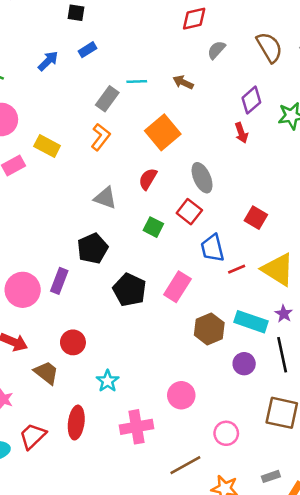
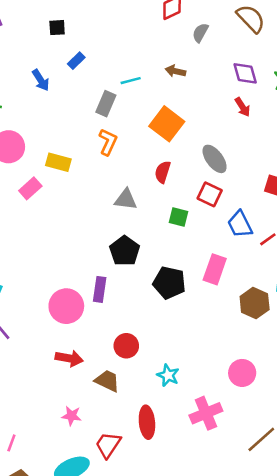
blue arrow: (48, 61) -> (41, 80), turned 115
purple diamond: (251, 100) -> (245, 73), turned -52

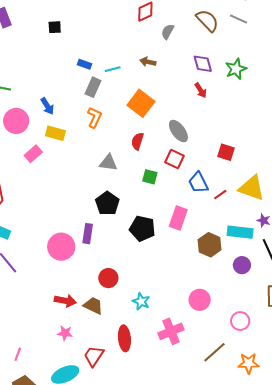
blue rectangle: (76, 61) -> (85, 64), moved, turned 64
blue arrow: (41, 80) -> (47, 106), moved
red arrow: (69, 358) -> (65, 301), moved

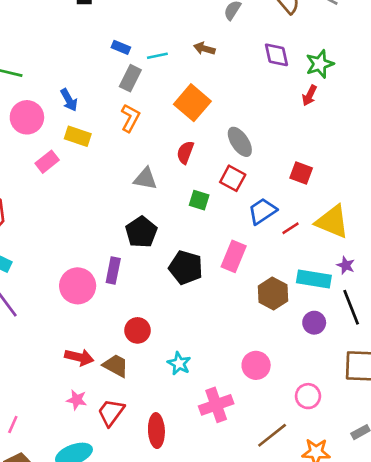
red arrow: (201, 90) -> (309, 95), moved, turned 56
blue trapezoid: (198, 183) -> (262, 211), turned 80
red ellipse: (124, 338) -> (156, 431), moved
red trapezoid: (94, 356) -> (111, 412), moved

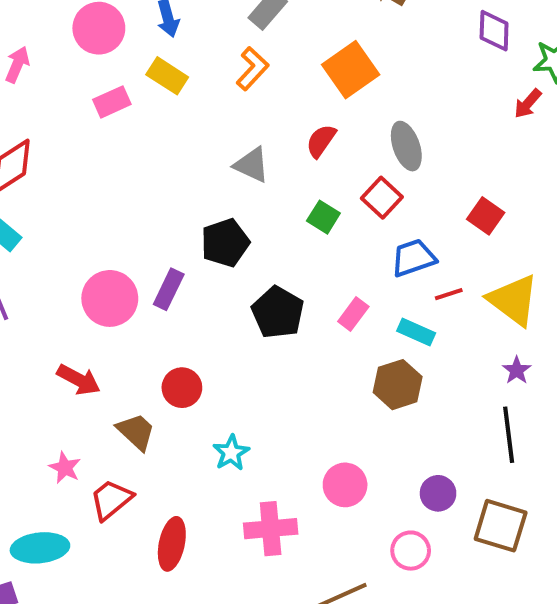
pink rectangle: (234, 256) -> (353, 314), size x0.7
cyan rectangle: (314, 279) -> (416, 332), moved, size x0.7
purple circle: (314, 323) -> (438, 493), moved
red arrow: (79, 357) -> (79, 380), moved

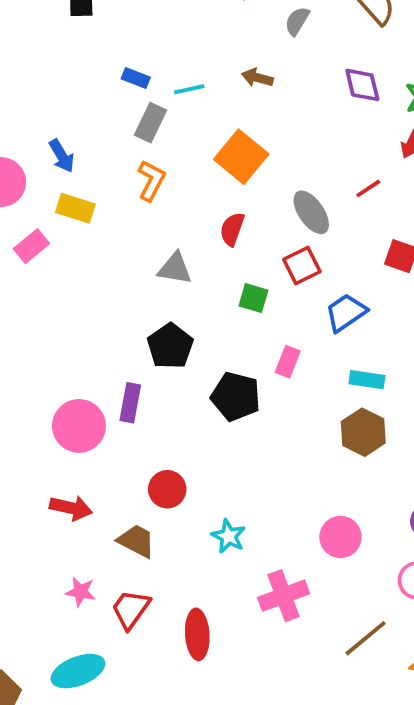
red square: (382, 198) -> (302, 266), turned 36
red line: (449, 294) -> (368, 188), moved
pink rectangle: (353, 314) -> (288, 362), moved

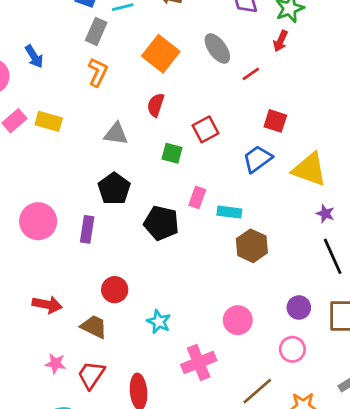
yellow rectangle: (75, 208) -> (49, 121), moved
gray ellipse: (311, 212) -> (217, 49), moved
blue trapezoid: (346, 313) -> (257, 159), moved
cyan rectangle: (367, 380) -> (229, 212), moved
pink circle: (79, 426) -> (38, 221), moved

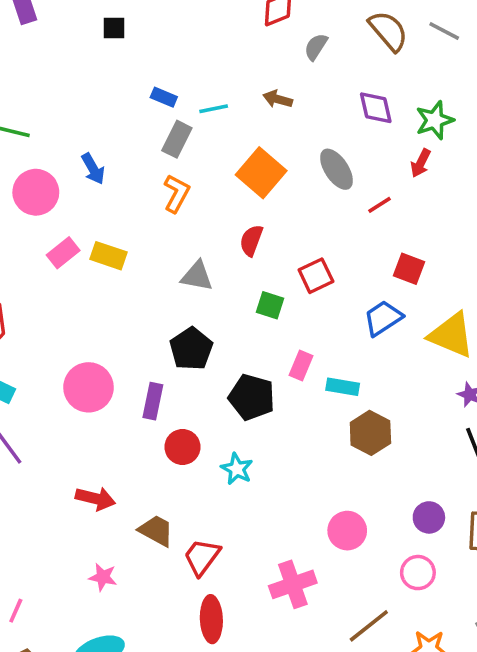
red circle: (115, 290) -> (182, 447), moved
cyan star: (159, 322) -> (237, 469), moved
red trapezoid: (91, 375) -> (202, 557), moved

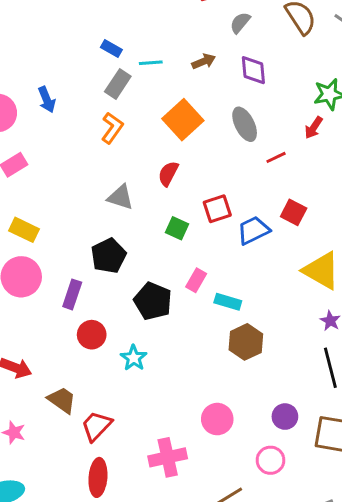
brown arrow: (278, 99) -> (204, 61), turned 135
purple diamond: (376, 108) -> (253, 70), moved
yellow rectangle: (109, 256) -> (24, 230), moved
blue trapezoid: (383, 318) -> (253, 230), moved

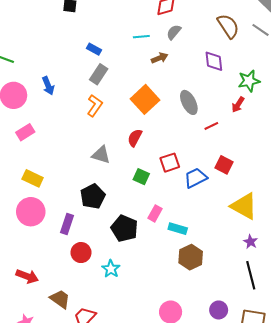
gray semicircle: (240, 23) -> (174, 32), moved
cyan line: (151, 63) -> (141, 37), moved
purple diamond: (253, 70) -> (214, 61), moved

